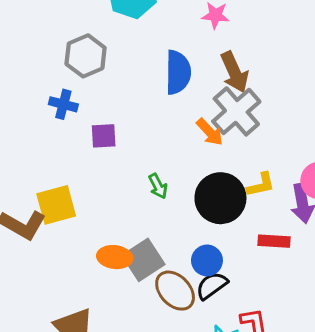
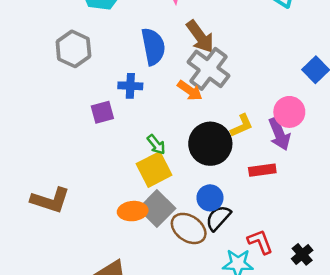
blue cross: (63, 104) -> (130, 86), moved
yellow square: (56, 205) -> (154, 169), moved

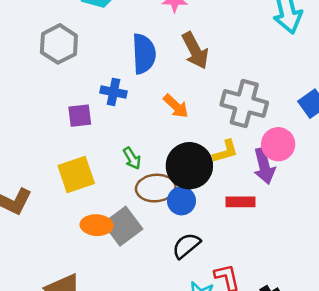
gray cross: (208, 69) -> (244, 104), moved, turned -30
yellow square: (154, 169) -> (76, 175), moved
blue circle: (210, 198) -> (181, 201), moved
brown ellipse: (189, 228) -> (156, 188), moved, turned -48

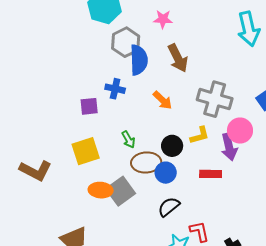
gray hexagon: (59, 44) -> (126, 42), moved
black circle: (189, 166) -> (172, 146), size x0.6

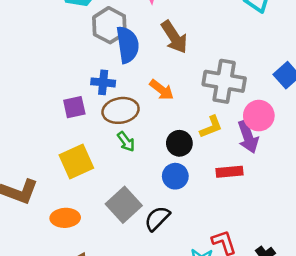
brown ellipse: (146, 162) -> (121, 110), moved
orange ellipse: (101, 190) -> (65, 218), moved
black semicircle: (169, 207) -> (157, 218), moved

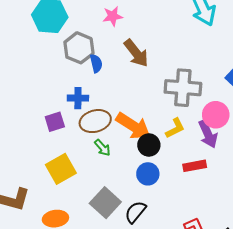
blue semicircle: (128, 45) -> (96, 63), size x0.6
orange arrow: (162, 90) -> (133, 126), moved, size x1.6

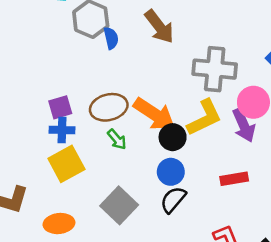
blue cross: (78, 98) -> (62, 130), moved
yellow L-shape: (175, 128) -> (204, 118), size x1.5
red rectangle: (195, 166) -> (234, 179), moved
black semicircle: (135, 212) -> (173, 200), moved

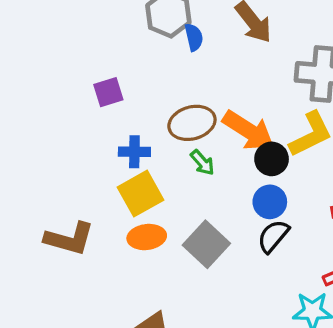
purple square: (60, 107) -> (108, 92), moved
orange ellipse: (59, 224) -> (147, 237), moved

